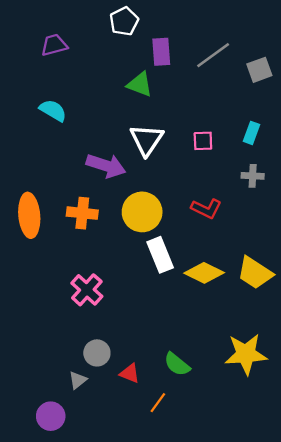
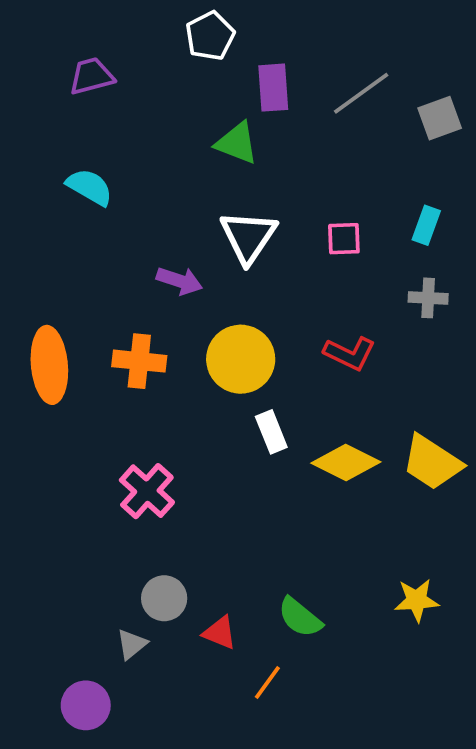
purple arrow: (106, 166) -> (179, 281), size x0.7
white rectangle: (160, 255) -> (271, 432), size x0.7
yellow star: (246, 354) -> (417, 600), size x0.6

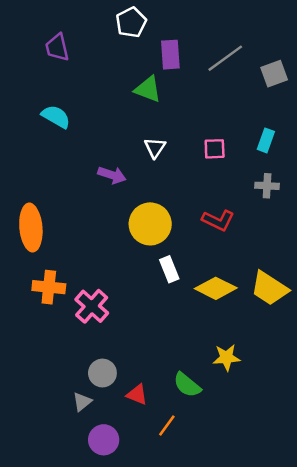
purple trapezoid: (91, 76) -> (57, 47), turned -88
white triangle: (248, 237) -> (155, 148), size x0.6
orange cross: (139, 361) -> (49, 287), moved
yellow star: (417, 600) -> (226, 358), moved
purple circle: (86, 705) -> (104, 440), moved

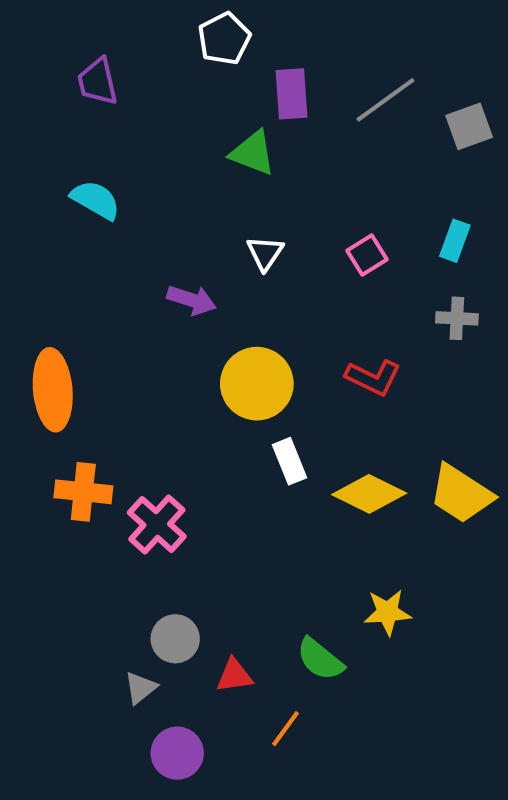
pink square: (215, 149) -> (367, 255), turned -30
red triangle: (137, 394) -> (234, 676), turned -30

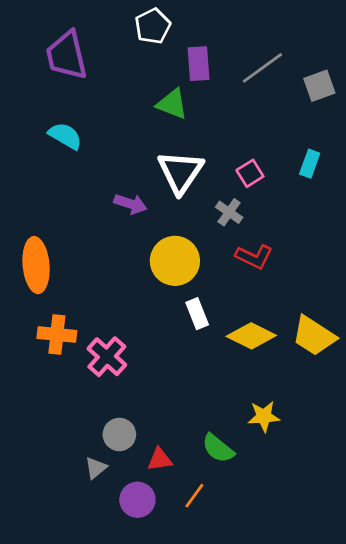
purple trapezoid: (98, 82) -> (67, 55), size x1.5
white triangle: (265, 253) -> (180, 172), size x1.8
gray cross: (457, 318) -> (229, 212), moved, turned 32
purple circle: (177, 753) -> (137, 500), moved

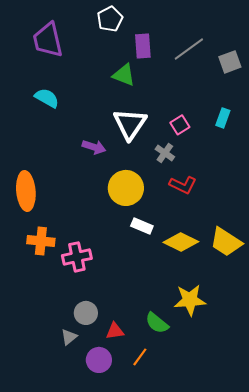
white rectangle: (197, 314) -> (142, 226), turned -45
pink cross: (107, 357) -> (77, 257), turned 36
yellow star: (264, 416) -> (190, 300), size x1.4

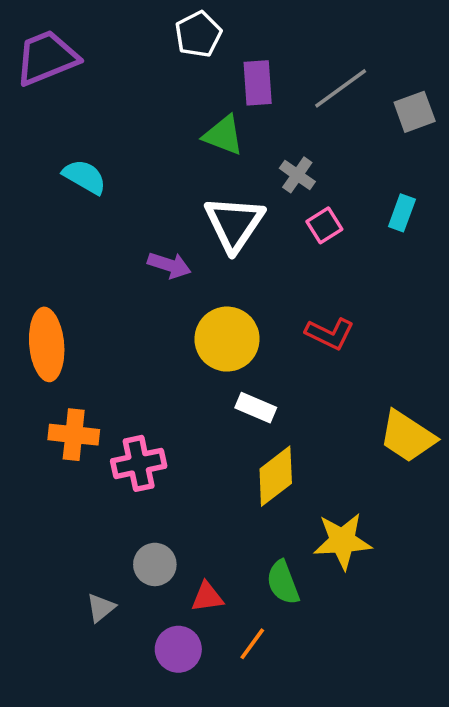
purple trapezoid: (48, 40) -> (47, 58), moved, turned 81
gray cross: (165, 153) -> (297, 175), moved
yellow diamond: (181, 242) -> (276, 476), moved, turned -64
green semicircle: (157, 323) -> (283, 582), turned 30
gray triangle: (69, 337) -> (101, 608), moved

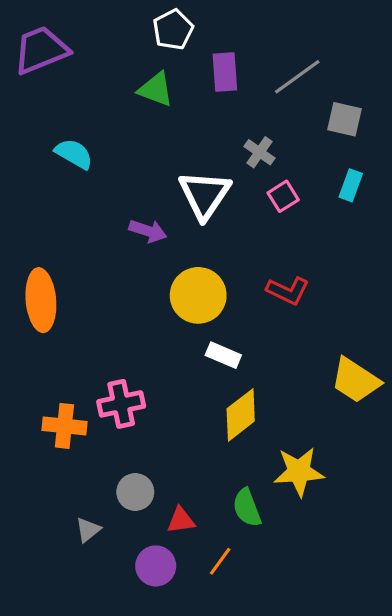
gray square: (415, 112) -> (344, 119), moved, turned 33
green triangle: (223, 135) -> (156, 89), moved
orange cross: (74, 435) -> (64, 426), moved

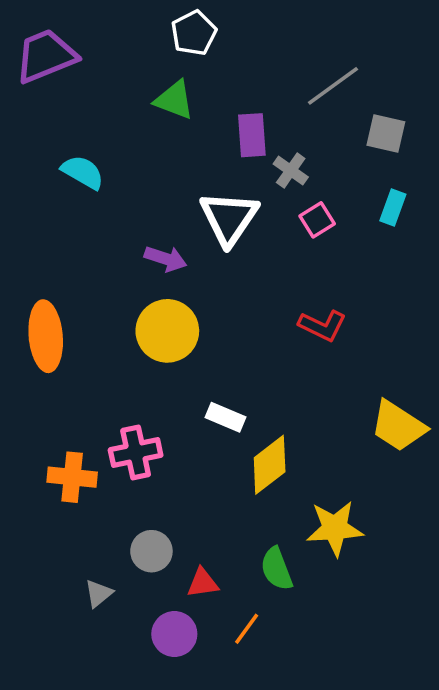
purple rectangle: (225, 72) -> (252, 135), moved
yellow circle: (198, 295) -> (167, 331), moved
white rectangle: (223, 355) -> (225, 417), moved

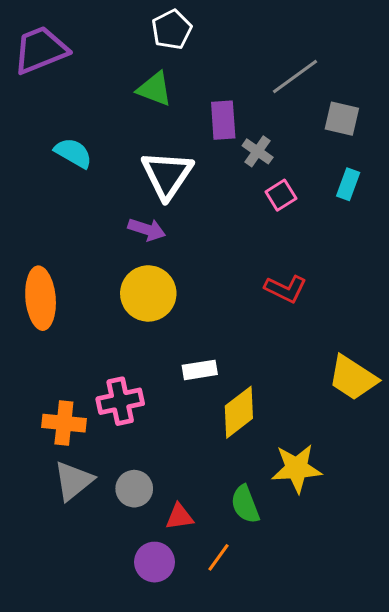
white triangle: (229, 218) -> (167, 175), moved
white rectangle: (225, 417) -> (200, 370), turned -32
gray triangle: (99, 593) -> (73, 481), moved, size x1.6

